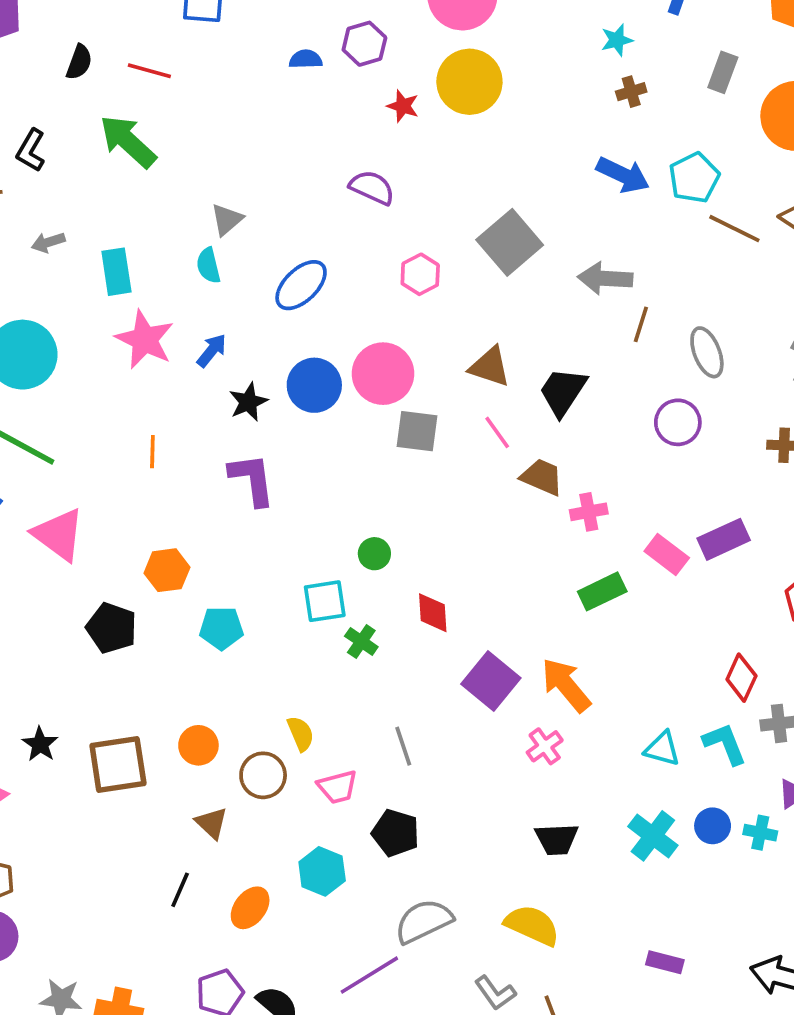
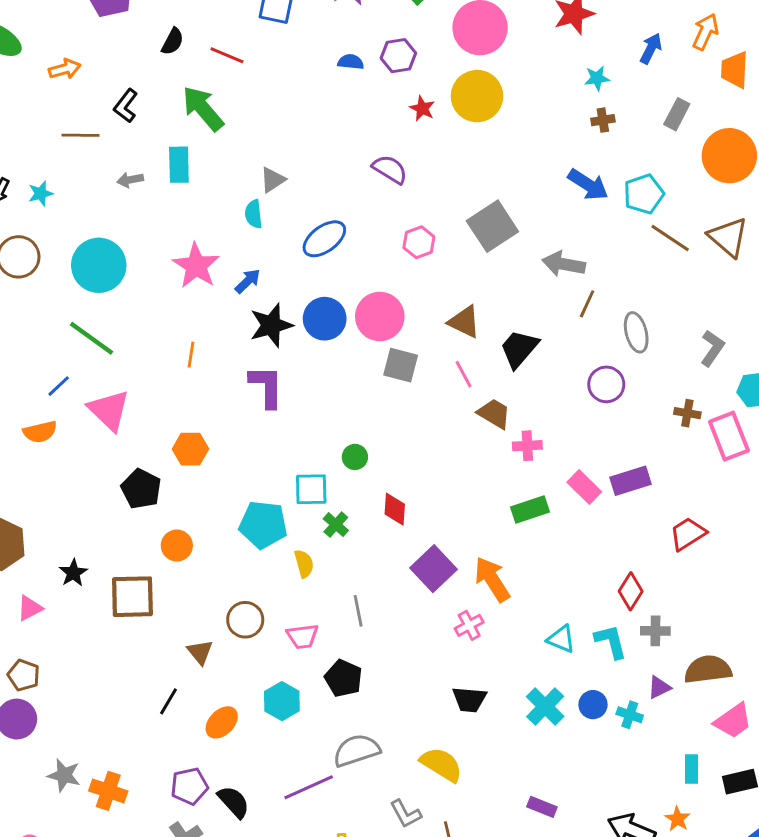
cyan rectangle: (116, 272) -> (179, 165), moved
black star: (248, 402) -> (271, 325), size x1.4
cyan pentagon: (221, 628) -> (263, 525), moved, size x1.4
yellow semicircle: (301, 734) -> (304, 564), moved
orange circle: (198, 745) -> (177, 546), moved

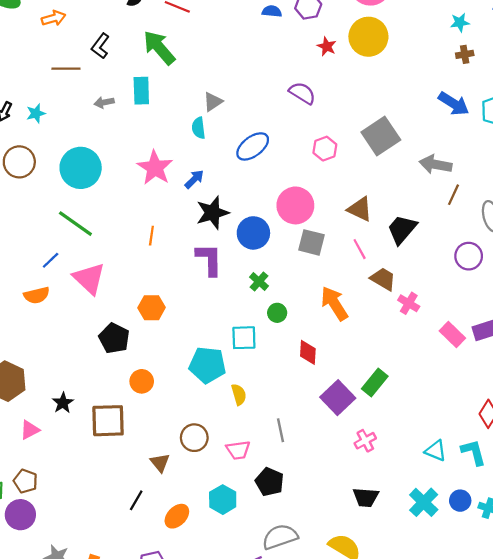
blue circle: (325, 319) -> (253, 233), moved
pink cross: (527, 446) -> (409, 303), turned 35
green rectangle: (530, 510) -> (375, 383), moved, turned -32
green cross: (336, 525) -> (259, 282), moved
orange arrow: (492, 579) -> (334, 303), moved

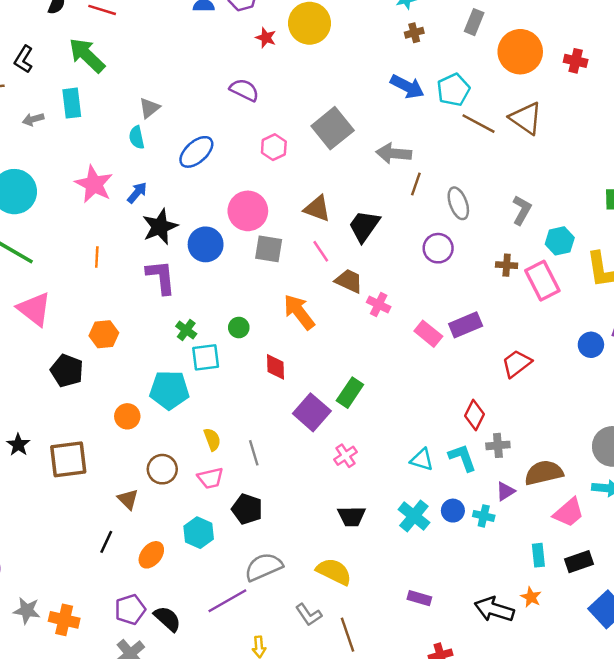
green cross: (259, 282) -> (186, 330), moved
orange circle: (142, 381) -> (127, 416), moved
yellow semicircle: (239, 395) -> (212, 439), moved

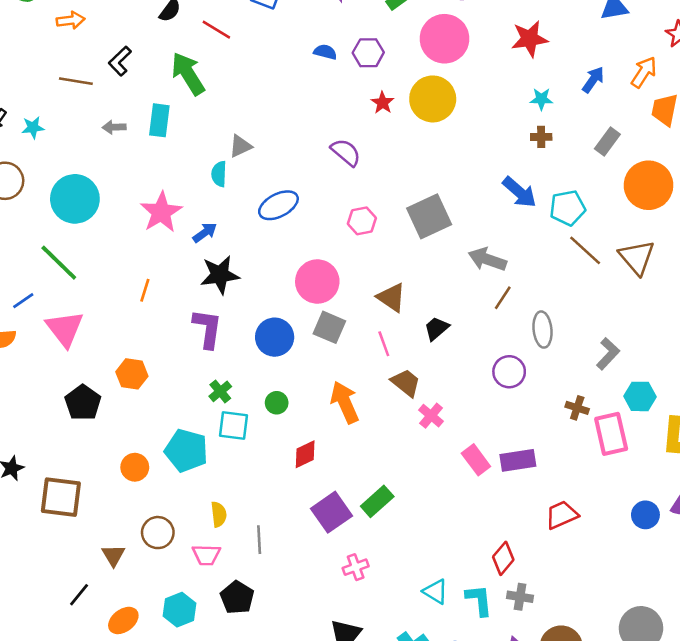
black trapezoid: (364, 226) -> (437, 329), size x0.7
blue circle: (206, 244) -> (275, 337), moved
red diamond: (275, 367) -> (305, 454), turned 52

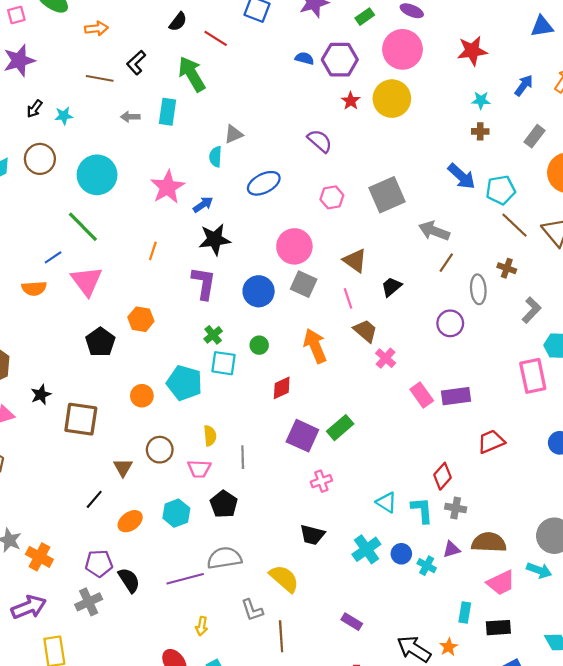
purple hexagon: (368, 53) -> (340, 60), size x1.4
brown cross: (577, 408) -> (507, 268), moved
purple square: (332, 512) -> (302, 436), turned -32

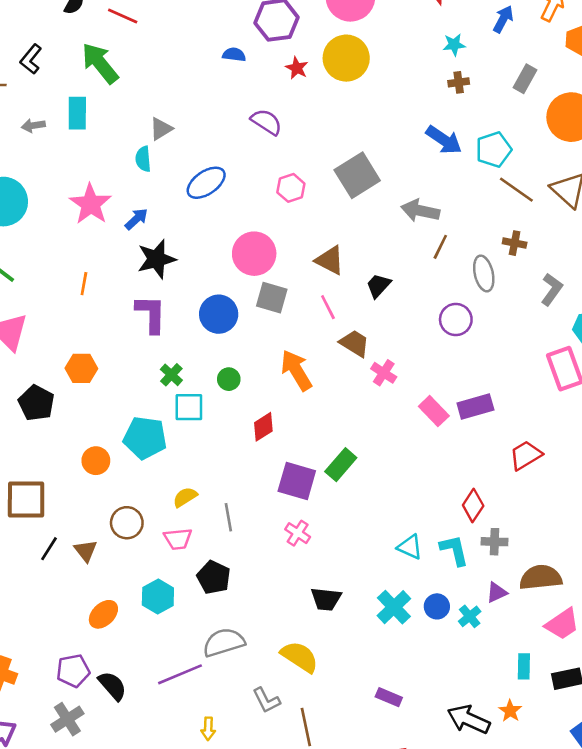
blue semicircle: (305, 58) -> (234, 55), moved
yellow semicircle: (210, 436) -> (185, 497), turned -108
pink cross: (321, 481) -> (298, 533), moved, turned -30
black line: (94, 499) -> (49, 549), moved
cyan cross: (427, 566) -> (470, 616), turned 30

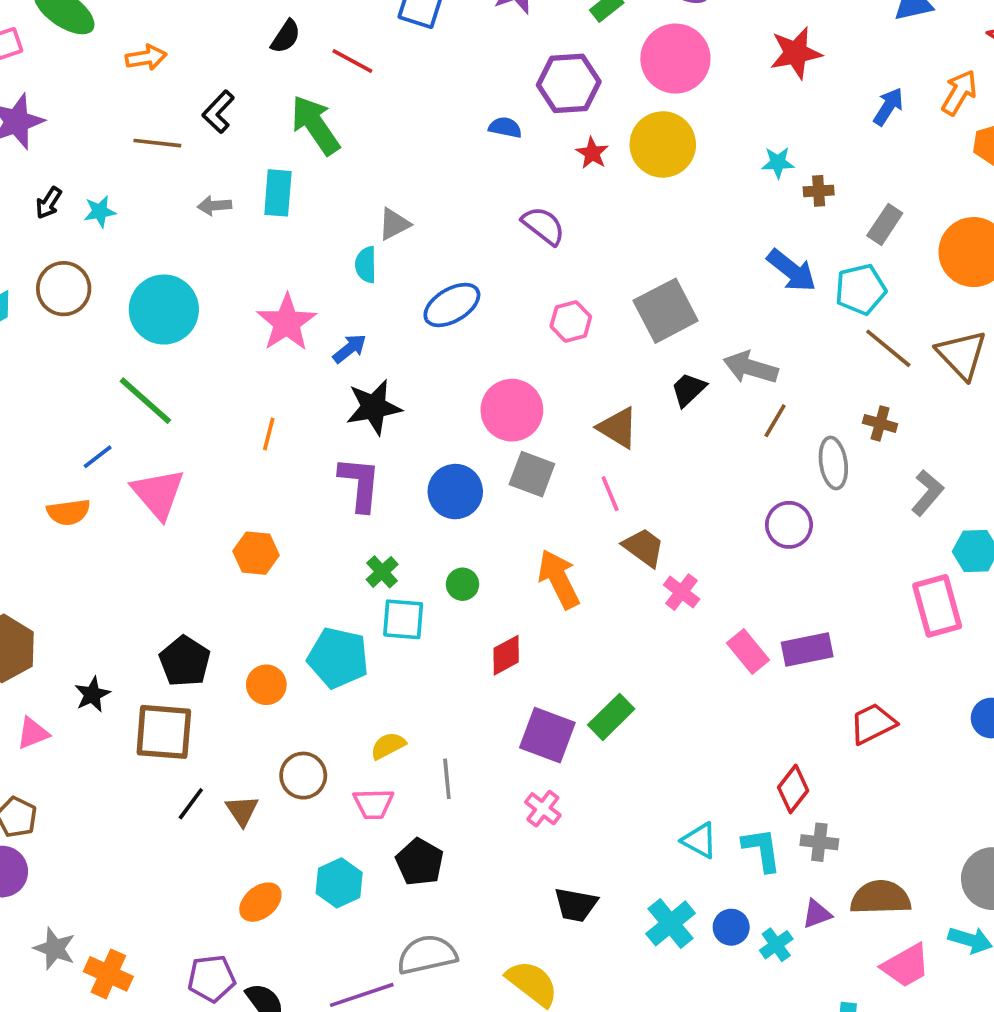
cyan star: (454, 45) -> (778, 163), moved
gray rectangle: (525, 79) -> (885, 224), moved
black trapezoid: (378, 286) -> (688, 390), moved
black pentagon: (36, 403) -> (185, 661), moved

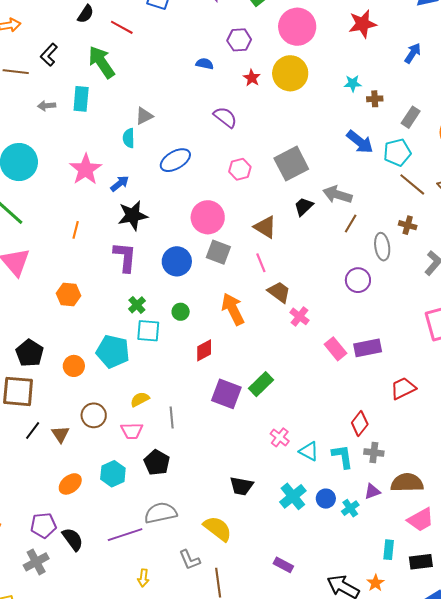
purple hexagon: (569, 83) -> (239, 40), size x0.7
pink cross: (543, 809) -> (280, 437), moved

